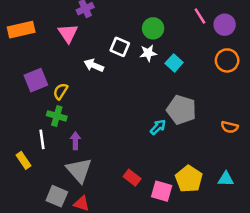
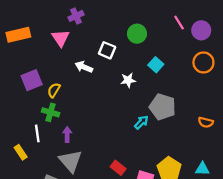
white star: (148, 53) -> (128, 80), moved

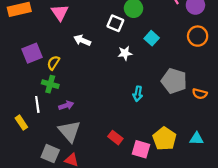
white square: (107, 50) -> (115, 23), moved
gray pentagon: (162, 107) -> (174, 81), moved
cyan arrow: (141, 122) -> (138, 94), turned 144
purple arrow: (67, 135) -> (66, 105), turned 72

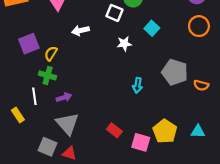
white arrow: (82, 40) -> (80, 30), turned -35

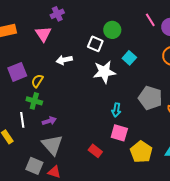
white star: (124, 44) -> (104, 72), size x1.6
pink square: (141, 142) -> (119, 133), moved

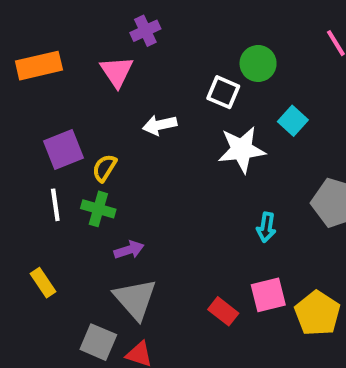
white line: (22, 120) -> (55, 205), moved
pink square: (119, 133) -> (268, 295), moved, turned -30

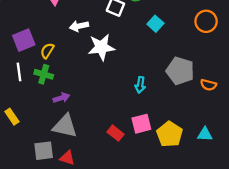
white star: (242, 150) -> (101, 47), moved
gray triangle: (135, 299) -> (65, 126), turned -36
gray square: (98, 342) -> (44, 151), turned -30

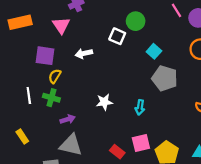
purple square: (24, 40) -> (45, 56), moved, turned 30
white star: (101, 47) -> (104, 102), moved, size x0.7
gray pentagon: (180, 71) -> (165, 78), moved

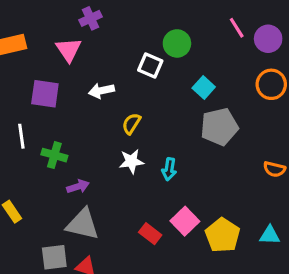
yellow semicircle: (55, 76) -> (131, 124), moved
gray pentagon: (165, 78) -> (219, 127), turned -30
white line: (29, 96) -> (21, 136), moved
cyan arrow: (140, 107) -> (169, 169), moved
pink square: (141, 143) -> (185, 221), turned -30

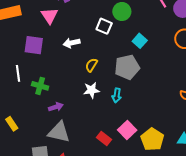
gray pentagon: (219, 127) -> (127, 67), moved

